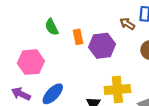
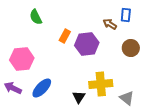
green semicircle: (52, 27) -> (36, 17), moved
orange rectangle: (78, 37) -> (65, 36), turned 40

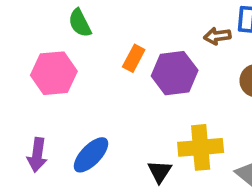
brown arrow: (110, 24) -> (217, 36), turned -40
pink hexagon: (22, 59) -> (54, 73), moved
purple arrow: (13, 88) -> (37, 155), turned -108

